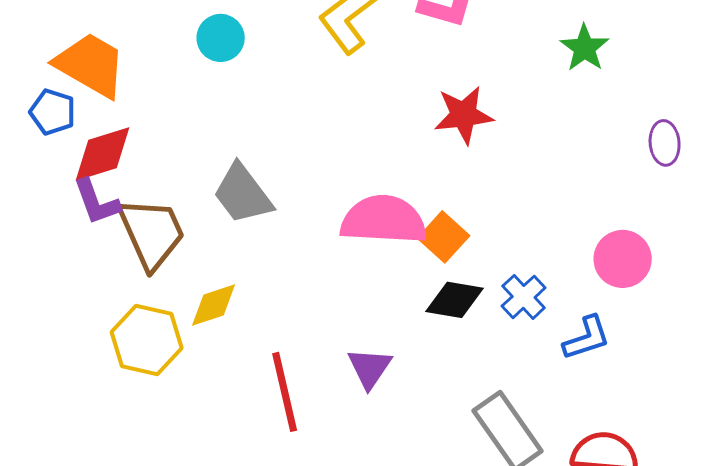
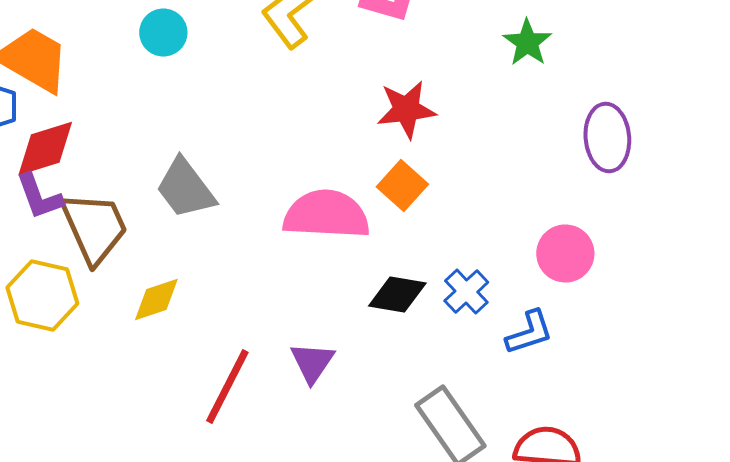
purple ellipse: (665, 143) -> (607, 138), size x1.5
orange square: (444, 237) -> (402, 186), moved
yellow hexagon: (147, 340) -> (42, 296), moved
red line: (285, 392) -> (227, 386), turned 40

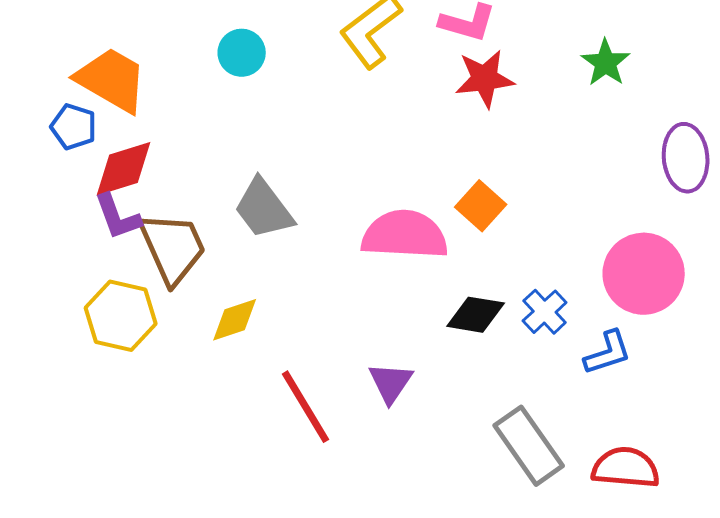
red star: (406, 110) -> (485, 79), moved
pink circle: (565, 254) -> (644, 274), size x1.4
red line: (227, 386) -> (306, 407), turned -58

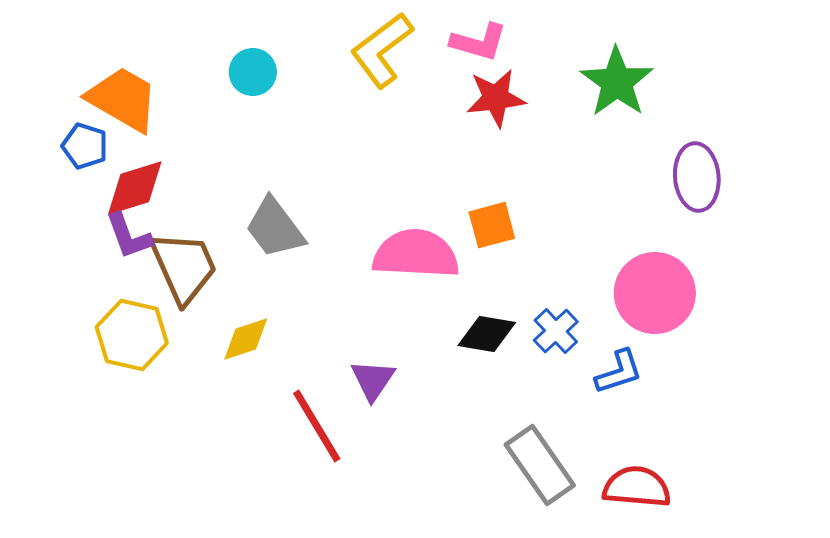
green star: (606, 63) -> (617, 82), size x1.5
orange square: (481, 206) -> (492, 225), turned 33
purple triangle: (391, 383) -> (373, 380), moved

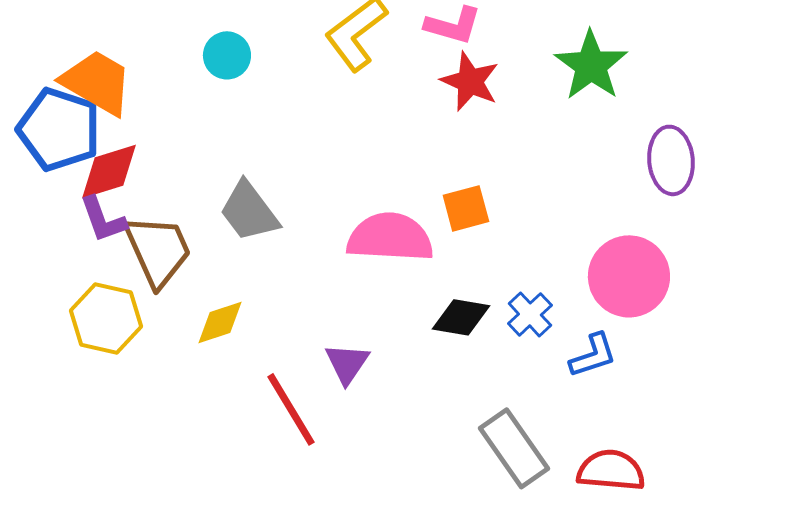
red star: (496, 98) -> (470, 81), turned 30
blue pentagon: (85, 146) -> (59, 129), size x1.8

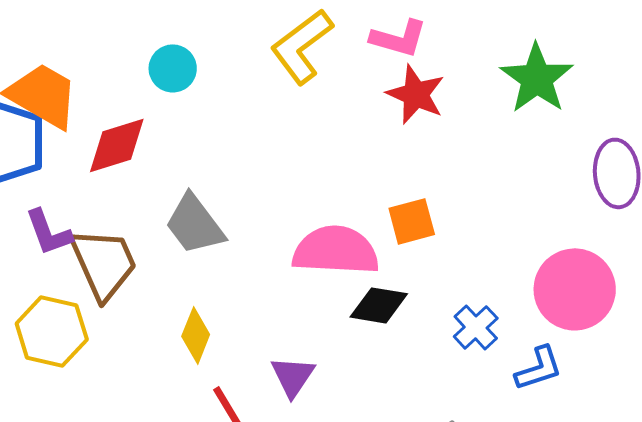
red diamond: (109, 171) -> (117, 145), moved
black diamond: (461, 317) -> (379, 305), moved
yellow diamond: (220, 322) -> (196, 335), moved, turned -50

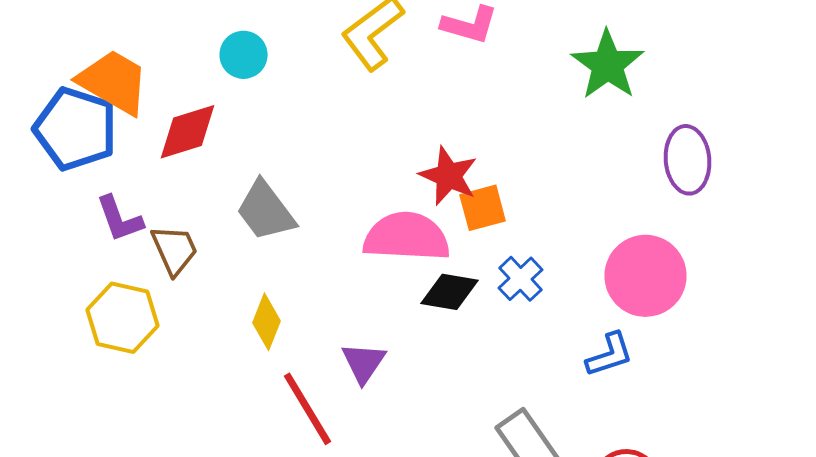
red star: (416, 94) -> (448, 176), moved
brown trapezoid: (104, 263) -> (174, 250), size x0.7
blue cross: (476, 327) -> (520, 279), moved

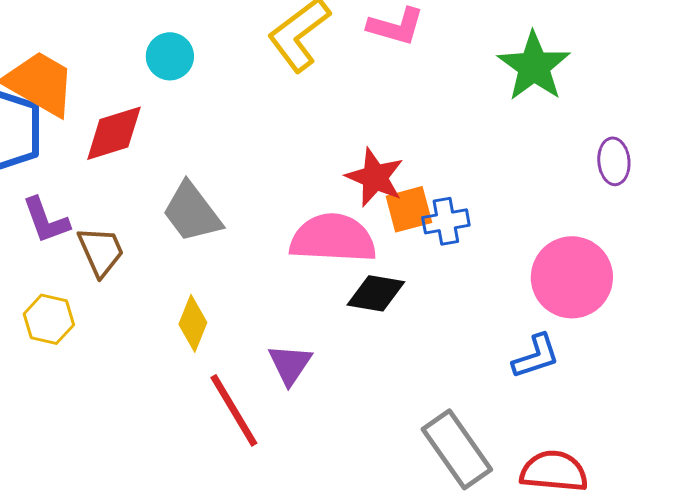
purple ellipse: (688, 160) -> (614, 161), size x0.7
blue cross: (520, 279) -> (446, 221), moved, turned 33
yellow hexagon: (122, 318) -> (49, 319), size x0.7

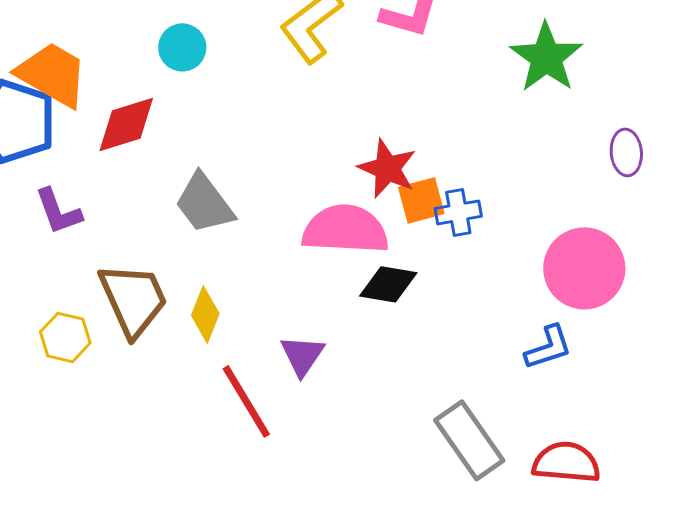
brown trapezoid: (101, 251) -> (133, 299), moved, size x1.5
yellow hexagon: (49, 319) -> (65, 337), moved

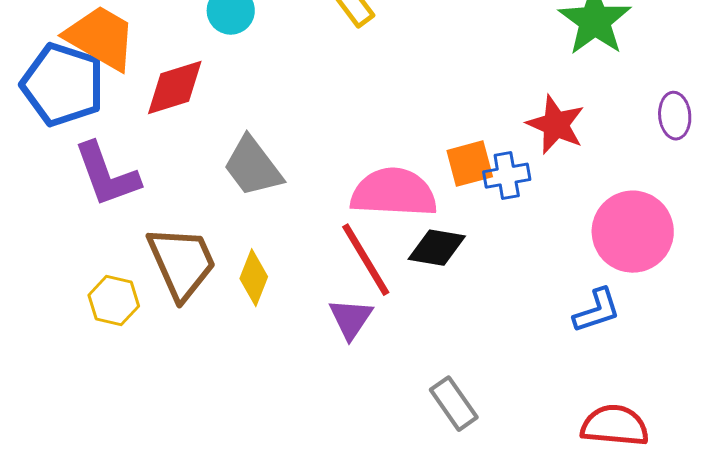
red star: (387, 168) -> (556, 125), moved
purple L-shape: (58, 211) -> (107, 175), size x1.4
red line: (246, 401) -> (366, 260), moved
gray rectangle: (469, 440) -> (454, 404), moved, size x0.7

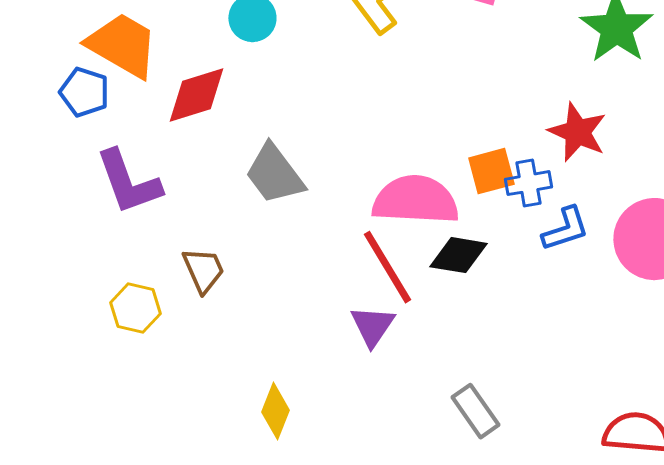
blue pentagon: (63, 85) -> (84, 92), size x0.6
brown trapezoid: (182, 263) -> (203, 270), size x0.6
yellow diamond: (254, 278) -> (275, 411), moved
blue L-shape: (597, 311) -> (565, 229), moved

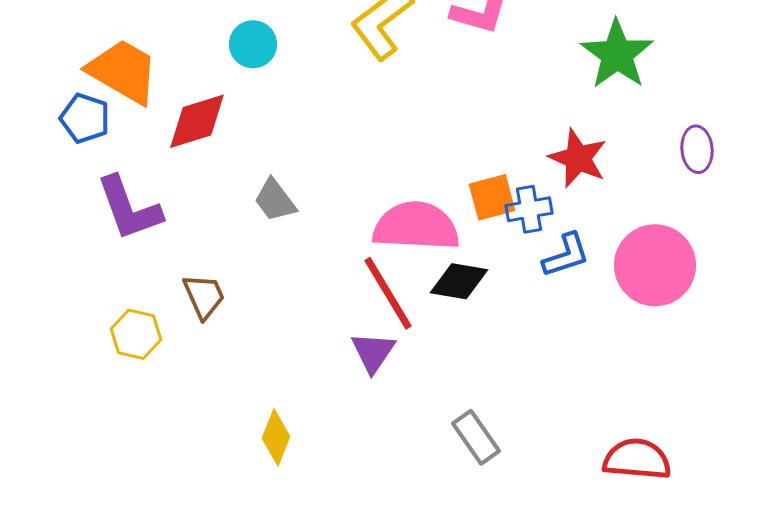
gray trapezoid: (274, 174) -> (275, 200), size x0.7

